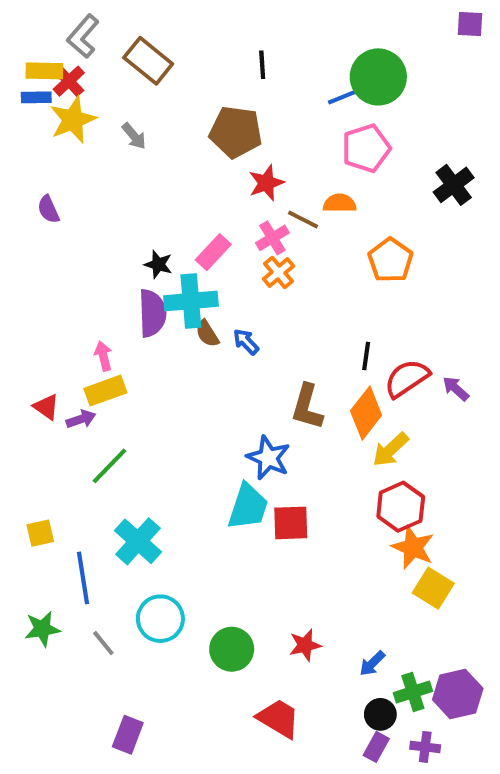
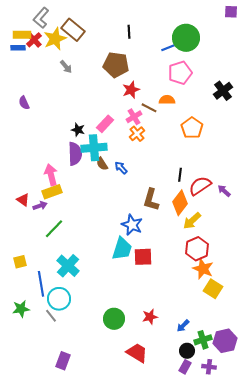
yellow star: (73, 120) -> (55, 39), moved
pink arrow: (103, 356) -> (51, 175), size x1.5
cyan circle: (160, 619) -> (59, 299), moved

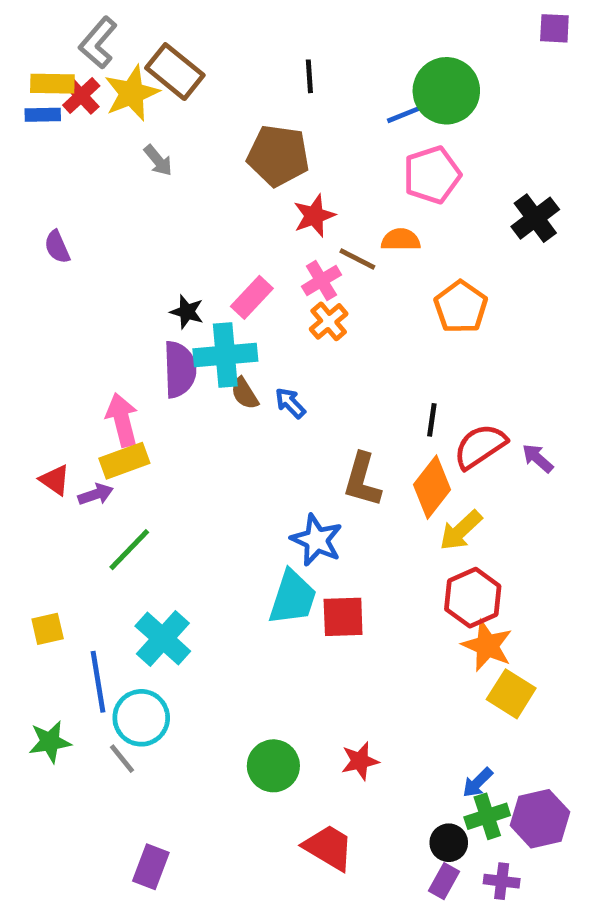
blue arrow: (183, 326) -> (478, 783), moved

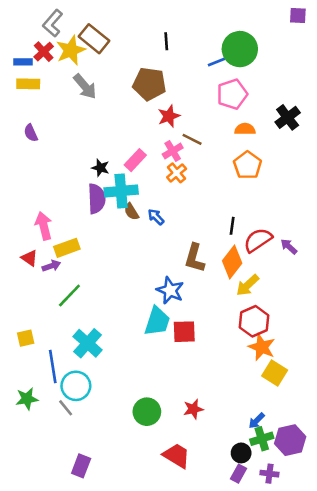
yellow rectangle: (52, 84) -> (28, 84), moved
gray arrow: (158, 160) -> (85, 86), size x1.5
orange semicircle: (401, 240) -> (245, 129), moved
pink arrow: (122, 420) -> (44, 226), moved

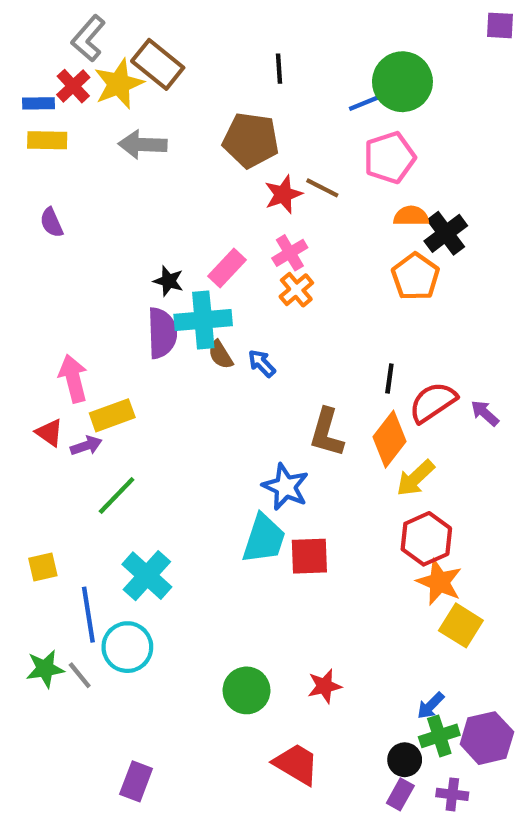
gray arrow: (85, 86) -> (143, 145), turned 132
black cross: (288, 117) -> (446, 233), moved
brown line: (192, 139) -> (322, 188), moved
gray line: (66, 408) -> (80, 675), moved

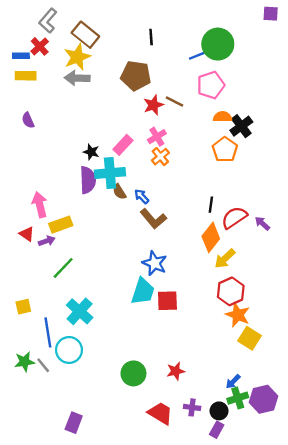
yellow star: (119, 84) -> (77, 57), moved
brown L-shape: (327, 433) -> (153, 219), moved, turned -56
purple cross: (452, 794) -> (192, 407), moved

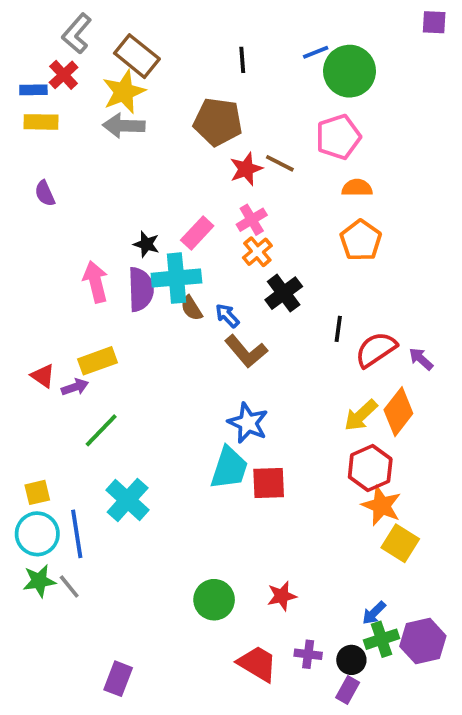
blue line: (197, 56) -> (316, 52), moved
black cross: (241, 126) -> (284, 293), moved
pink arrow: (40, 205) -> (96, 282), moved
orange diamond: (211, 237) -> (398, 412), moved
cyan circle: (69, 350) -> (37, 534), moved

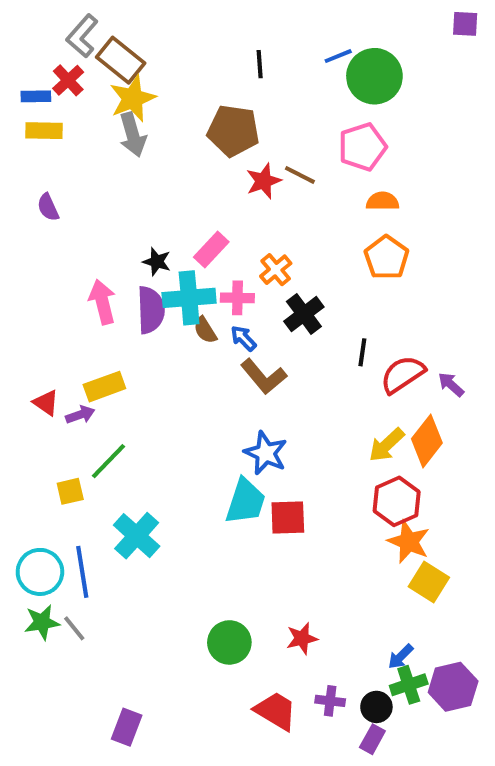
brown rectangle: (137, 56) -> (121, 60), moved
gray arrow: (124, 126) -> (133, 135), turned -108
pink cross: (252, 220) -> (237, 298), moved, turned 32
yellow square: (37, 492) -> (70, 491), moved

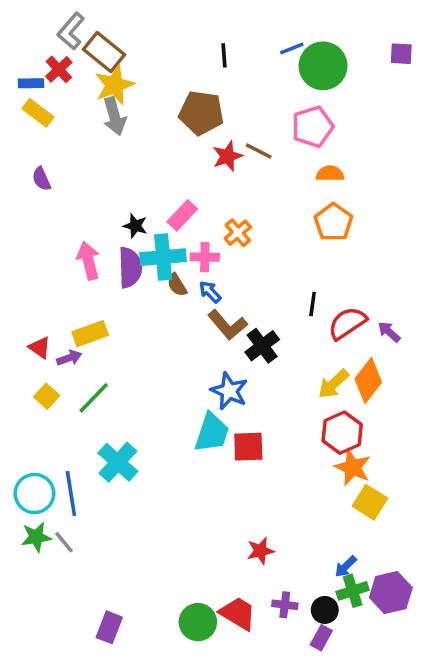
purple square: (465, 24) -> (401, 54), moved
yellow rectangle: (44, 131) -> (38, 113), turned 36
black cross: (304, 314) -> (262, 346), moved
yellow square: (70, 491) -> (47, 396), moved, turned -35
green circle: (229, 642) -> (198, 622), moved

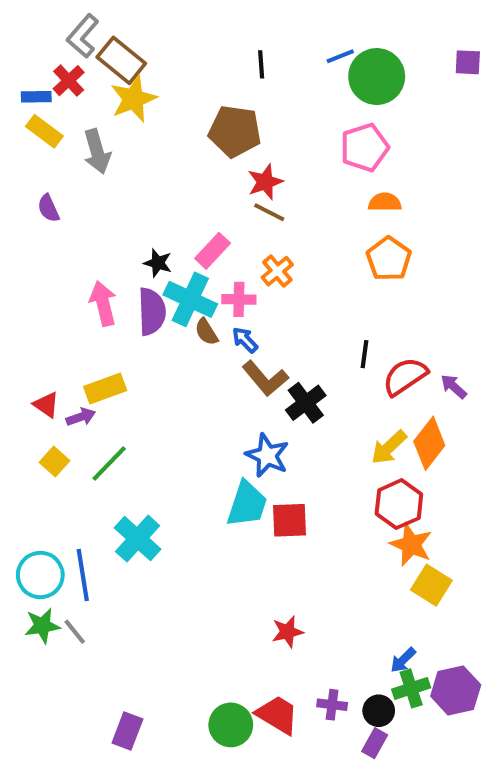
gray arrow: (114, 116) -> (97, 151), moved
brown line: (259, 151) -> (269, 212), moved
cyan cross: (163, 257) -> (190, 299), turned 30
red star: (260, 551) -> (287, 632), moved

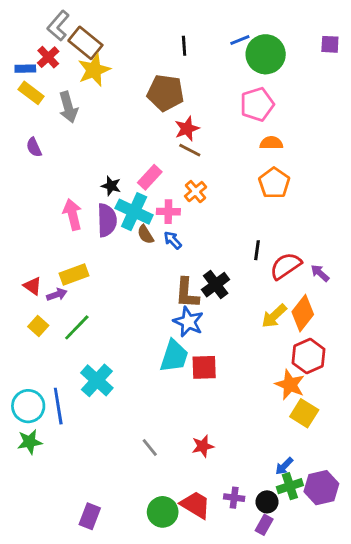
brown L-shape: (265, 378) -> (187, 293), moved, turned 44
red hexagon: (399, 504) -> (308, 356), moved
gray line: (75, 632) -> (150, 448), moved

